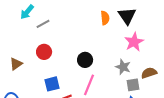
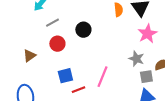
gray line: (43, 24) -> (52, 23), moved
black circle: (85, 60) -> (83, 30), moved

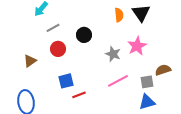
pink star: (147, 34) -> (137, 46), moved
gray star: (136, 59) -> (113, 54), moved
pink line: (102, 77) -> (118, 81), moved, turned 40

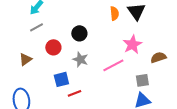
gray line: (53, 28) -> (36, 27), moved
gray star: (113, 54) -> (80, 59), moved
brown semicircle: (163, 70) -> (158, 57), moved
pink line: (118, 81) -> (113, 65), moved

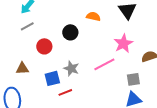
orange semicircle: (114, 13) -> (93, 16), moved, turned -72
brown triangle: (25, 59) -> (22, 68), moved, turned 32
gray star: (80, 59) -> (71, 68), moved

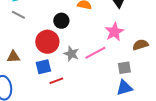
gray line: (27, 26) -> (18, 15), turned 56
red circle: (44, 46) -> (47, 42), moved, size x1.5
gray star: (71, 68) -> (71, 54), moved

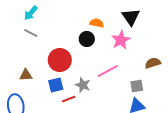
black circle: (61, 21) -> (87, 39), moved
pink star: (114, 32) -> (121, 40), moved
gray star: (71, 54) -> (83, 85), moved

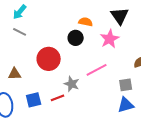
blue square: (56, 85) -> (34, 100), moved

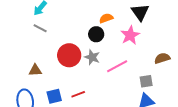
orange semicircle: (86, 22) -> (106, 18), turned -32
gray star: (72, 84) -> (92, 57), moved

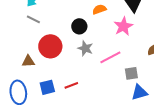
black circle: (96, 34) -> (79, 26), moved
red circle: (69, 55) -> (50, 46), moved
gray square: (146, 81) -> (131, 73), moved

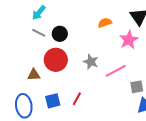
black circle: (79, 26) -> (60, 34), moved
red line: (71, 85) -> (77, 99), turned -40

